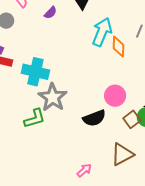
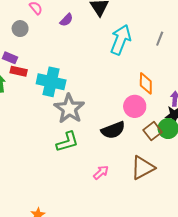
orange diamond: (119, 47) -> (146, 83), moved
green L-shape: (35, 118) -> (67, 142), moved
pink arrow: (84, 170) -> (101, 172), moved

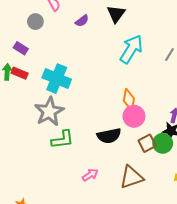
red rectangle: (19, 71) -> (20, 73), moved
orange diamond: (146, 83) -> (129, 100), moved
gray star: (69, 109) -> (49, 112), moved

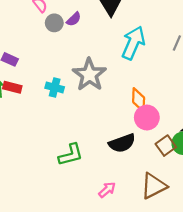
gray circle: (35, 22) -> (54, 23), moved
cyan cross: (57, 79) -> (55, 87), size x0.6
gray star: (49, 112) -> (89, 75), moved

